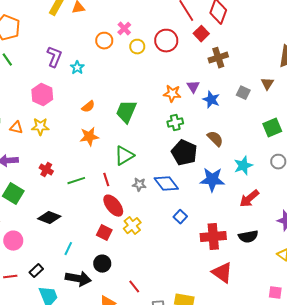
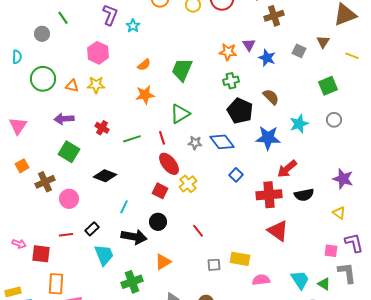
red arrow: (249, 199) -> (287, 169), moved
red line: (134, 287) -> (198, 231), moved

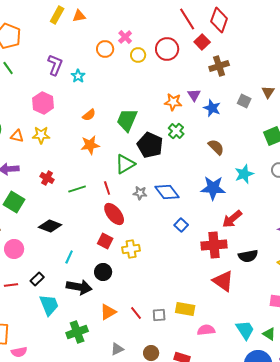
green cross: (231, 81) -> (176, 131), turned -35
black pentagon: (240, 111) -> (150, 145), moved
yellow cross: (188, 184) -> (131, 249), moved, turned 30
black semicircle: (304, 195) -> (248, 256), moved
red line: (198, 231) -> (136, 313), moved

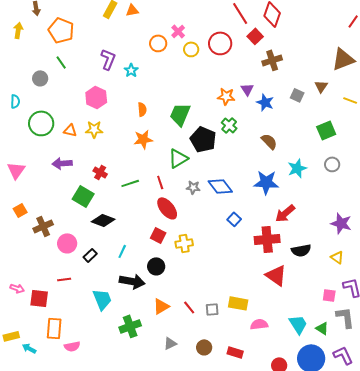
orange semicircle: (89, 115) -> (142, 109), turned -56
green square: (14, 202) -> (83, 196), moved
black rectangle: (37, 279) -> (90, 255), moved

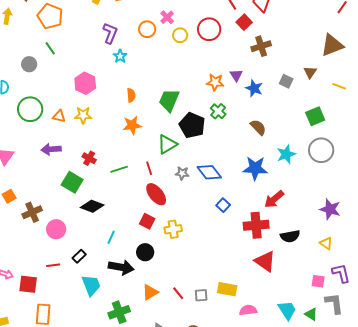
purple L-shape: (108, 59) -> (110, 33), moved
gray circle: (332, 164) -> (321, 150), size x1.6
black rectangle: (90, 255) -> (79, 256), moved

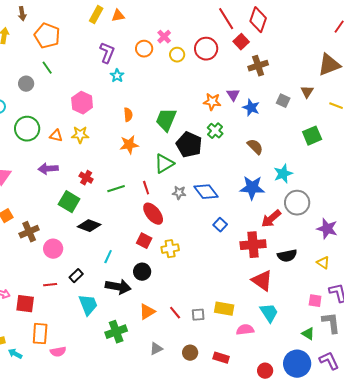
gray circle: (321, 150) -> (297, 203), moved
cyan trapezoid: (287, 310) -> (269, 313), moved

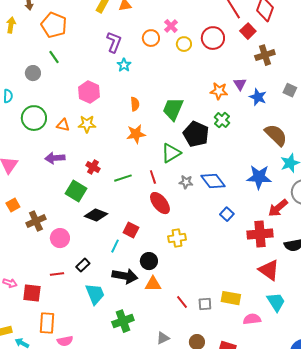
brown semicircle: (255, 147) -> (276, 135), moved, size x1.4
red square: (144, 241) -> (131, 230), moved
orange triangle: (147, 312) -> (153, 284), moved, turned 30

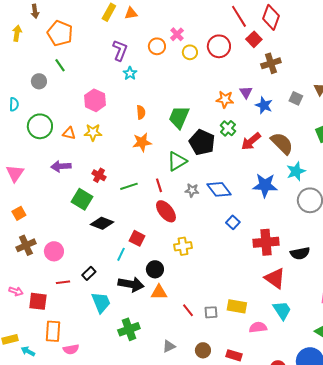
red arrow: (278, 208) -> (251, 141), moved
brown cross: (36, 221) -> (26, 245), moved
pink circle: (60, 238) -> (54, 251), moved

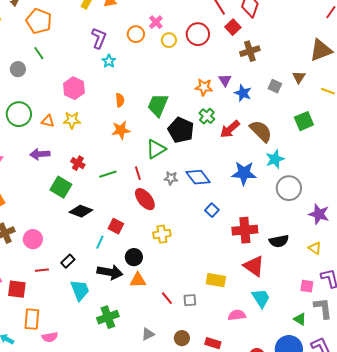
yellow rectangle: (237, 306) -> (216, 280), moved

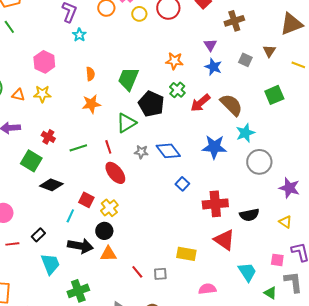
brown cross: (250, 51) -> (234, 21), moved
purple triangle: (225, 80) -> (210, 45), moved
yellow cross: (162, 234) -> (109, 208), moved, turned -30
cyan trapezoid: (261, 298) -> (247, 272), moved

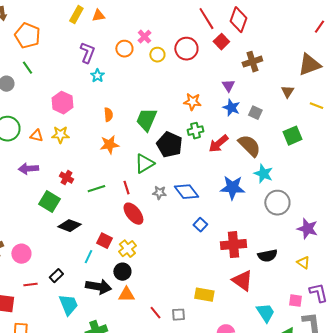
gray square: (245, 60) -> (255, 113), moved
green cross: (177, 90) -> (195, 131), turned 35
cyan star: (245, 133) -> (263, 174), turned -30

